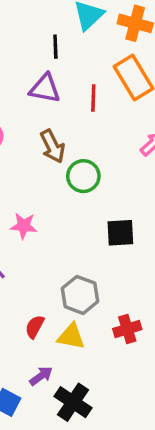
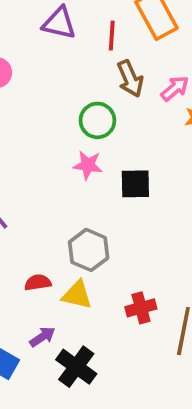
brown arrow: (52, 146) -> (130, 79), moved
pink star: (24, 226) -> (88, 165), moved
red semicircle: (35, 327) -> (38, 283), turned 50
red cross: (127, 329) -> (141, 308), moved

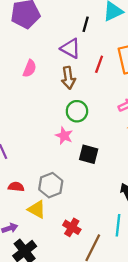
brown arrow: (130, 79) -> (68, 78), moved
red semicircle: (38, 283) -> (16, 187), moved
red cross: (141, 308) -> (72, 227), turned 30

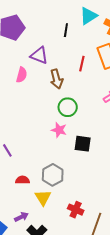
purple triangle: (71, 48) -> (39, 55), moved
yellow triangle: (37, 209) -> (43, 198), turned 36

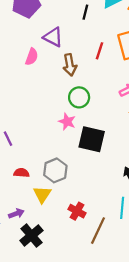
black square: (83, 144) -> (92, 139), size x1.4

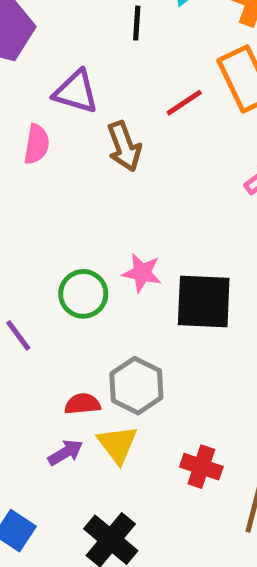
red line: (99, 51) -> (184, 103), turned 49
green circle: (79, 97) -> (83, 294), moved
red semicircle: (21, 173) -> (82, 404), moved
purple arrow: (16, 214) -> (65, 452), moved

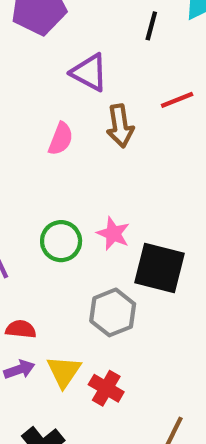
pink semicircle: (37, 144) -> (61, 139), moved
gray hexagon: (136, 386) -> (113, 312), moved
red semicircle: (82, 404) -> (21, 329), moved
red cross: (201, 467) -> (106, 388), moved

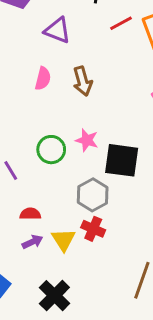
red line: (177, 100) -> (121, 23), moved
brown arrow: (120, 126) -> (83, 81), moved
red cross: (106, 388) -> (93, 229), moved

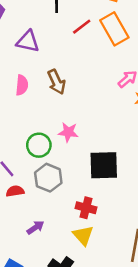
black square: (122, 160) -> (104, 165), moved
gray hexagon: (93, 195) -> (48, 178), moved
red semicircle: (30, 214) -> (15, 191), moved
yellow triangle: (63, 240) -> (83, 235), moved

